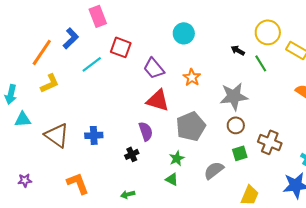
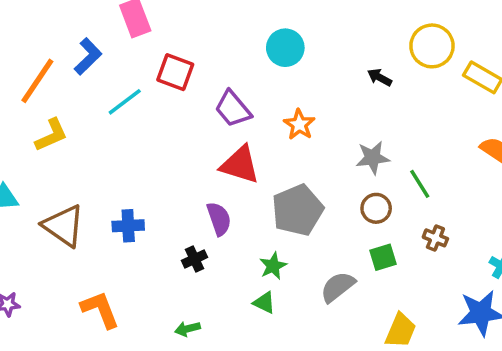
green line: (261, 63) -> (420, 184), moved
gray star: (234, 96) -> (373, 158), size x0.7
brown cross: (270, 142) -> (435, 238), size x0.6

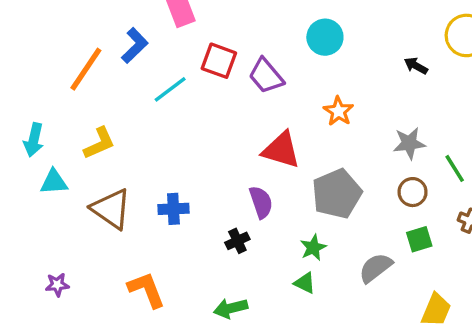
purple trapezoid: (233, 109) -> (266, 76), moved
yellow L-shape: (51, 135) -> (99, 143), moved
green arrow: (188, 329) -> (231, 308), size x1.4

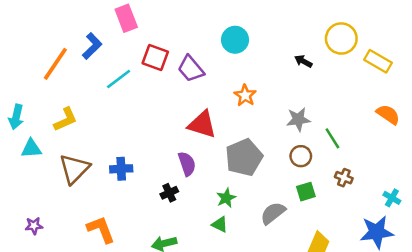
brown triangle: (111, 209) -> (74, 169), turned 40

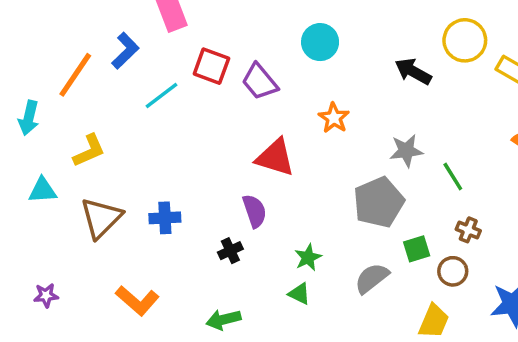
black arrow: (303, 61) -> (413, 71), size x1.5
cyan arrow: (16, 117) -> (29, 118), moved
brown circle: (301, 156) -> (453, 271), moved
gray pentagon: (244, 157) -> (379, 202), moved
orange L-shape: (101, 230) -> (137, 301), turned 152

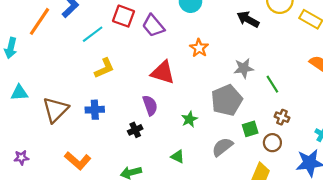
yellow L-shape: (89, 151) -> (104, 68), moved
green star: (308, 258) -> (189, 119), moved

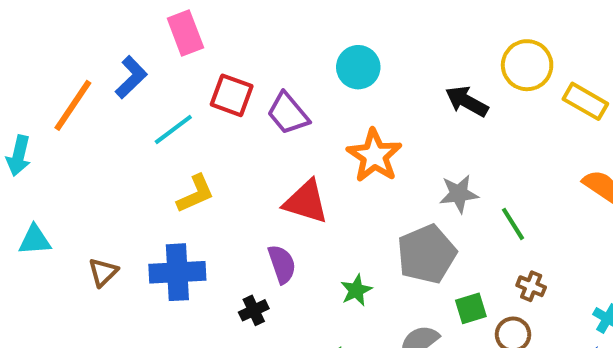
orange star: (199, 48) -> (374, 156), size x1.5
brown triangle: (55, 110) -> (103, 272), size x0.6
blue cross: (95, 110) -> (177, 272), size x1.5

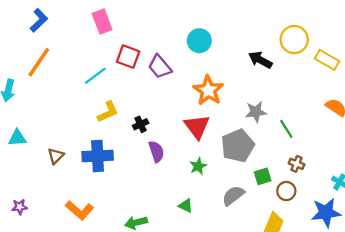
blue L-shape: (131, 77) -> (39, 20), moved
red triangle: (306, 202) -> (197, 127), moved, turned 36
black cross: (254, 310) -> (141, 124), moved

